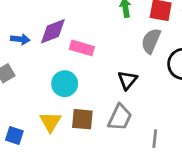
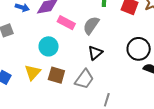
gray semicircle: (151, 41) -> (91, 25), moved

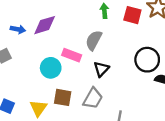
pink rectangle: (66, 23) -> (72, 55), moved
yellow triangle: (33, 72) -> (38, 108), moved

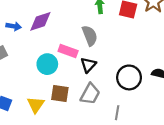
gray semicircle: (94, 40) -> (90, 36), turned 132
black circle: (147, 60) -> (129, 77), moved
black triangle: (101, 69) -> (88, 65), moved

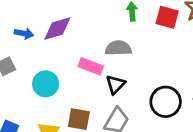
gray semicircle: (90, 36) -> (118, 48), turned -72
cyan circle: (47, 64) -> (46, 84), moved

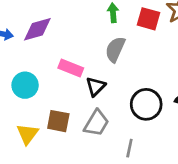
gray semicircle: (118, 48) -> (115, 49), moved, turned -65

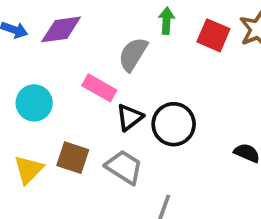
gray semicircle: (115, 49) -> (133, 54), moved
black circle: (146, 104) -> (174, 124), moved
gray trapezoid: (96, 123) -> (124, 167), turned -96

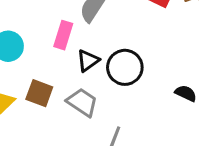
pink rectangle: (99, 88) -> (63, 35), turned 76

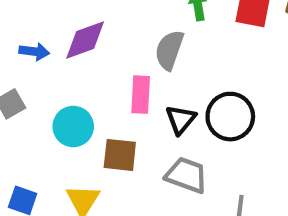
brown square: (39, 93) -> (120, 155), moved

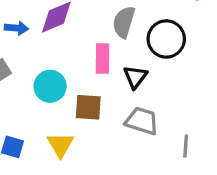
black circle: (230, 117) -> (166, 39), moved

